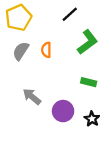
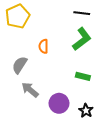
black line: (70, 14) -> (82, 13), moved, turned 49
gray semicircle: (21, 51) -> (20, 65), moved

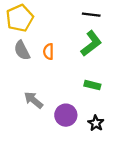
gray semicircle: (20, 65) -> (22, 50), moved, turned -60

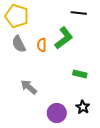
yellow pentagon: (20, 18) -> (17, 16), turned -30
green L-shape: (91, 43) -> (64, 38), moved
purple circle: (66, 115) -> (57, 113), moved

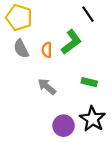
black line: (79, 13) -> (88, 14), turned 49
gray arrow: (29, 87) -> (47, 87), moved
black star: (83, 107) -> (93, 119), size x1.6

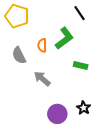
gray semicircle: (21, 49) -> (19, 55), moved
green rectangle: (89, 82) -> (81, 66), moved
black star: (93, 119) -> (84, 108), size x0.6

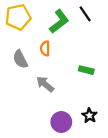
yellow pentagon: (17, 16) -> (18, 17), turned -30
green L-shape: (64, 38) -> (59, 21), moved

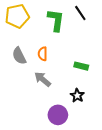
green L-shape: (59, 21) -> (56, 20), turned -45
orange semicircle: (45, 48) -> (43, 54), moved
black star: (89, 115) -> (77, 96), moved

